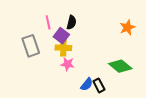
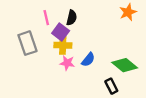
orange star: (127, 27) -> (128, 12), moved
blue semicircle: (87, 84) -> (88, 60), moved
black rectangle: (99, 85) -> (111, 86), moved

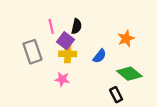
orange star: (128, 12) -> (126, 38), moved
blue semicircle: (88, 60) -> (100, 56), moved
pink star: (67, 63) -> (62, 79), moved

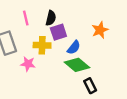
purple square: (65, 41) -> (58, 32), moved, turned 35
green diamond: (129, 74) -> (77, 65), moved
pink star: (62, 79) -> (28, 64), moved

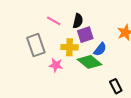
pink line: (26, 18) -> (54, 21), turned -48
green diamond: (77, 65) -> (90, 62), moved

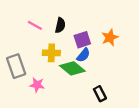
purple square: (85, 35) -> (82, 40), moved
gray rectangle: (36, 45) -> (16, 66), moved
pink star: (56, 65) -> (37, 85), moved

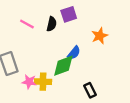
purple square: (82, 40) -> (69, 14), moved
yellow cross: (51, 53) -> (43, 82), moved
green diamond: (72, 68) -> (63, 66), turned -60

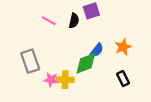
orange star: (100, 36) -> (123, 47), moved
black rectangle: (90, 90) -> (123, 79), moved

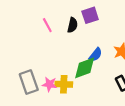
pink line: (49, 21) -> (47, 25), turned 32
gray rectangle: (30, 61) -> (29, 82), moved

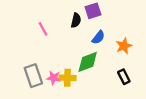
pink line: (47, 25) -> (43, 29), moved
blue semicircle: (96, 55) -> (98, 37), moved

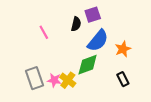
blue semicircle: (98, 37) -> (98, 41), size x1.6
yellow cross: (67, 78) -> (68, 80), turned 35

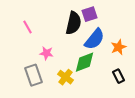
black semicircle: (76, 24) -> (74, 23), size x1.6
pink line: (44, 32) -> (28, 27), moved
pink star: (54, 80) -> (46, 53), moved

